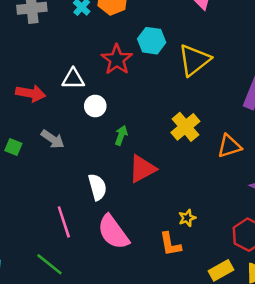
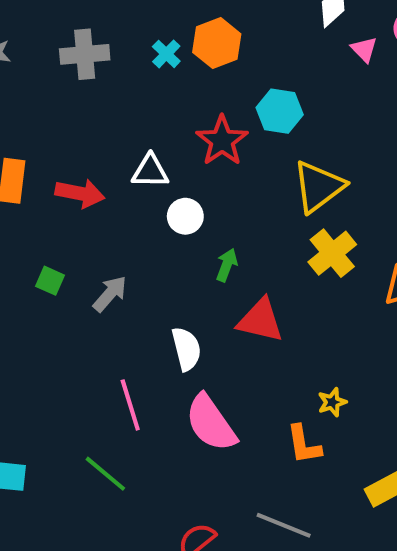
yellow triangle: (194, 60) -> (318, 187), moved
gray arrow: (53, 139) -> (110, 294), moved, turned -85
red triangle: (142, 169) -> (260, 320), turned 40

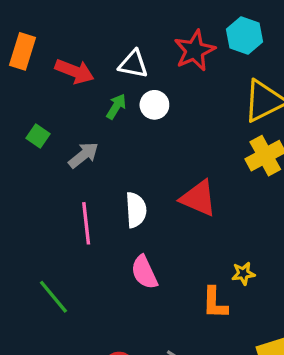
green arrow: (227, 265) -> (116, 107), moved
pink line: (130, 405) -> (86, 223), moved
pink semicircle: (211, 423) -> (144, 272), size x0.7

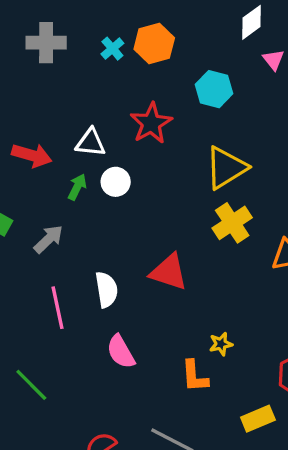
cyan hexagon: (244, 36) -> (214, 89), moved

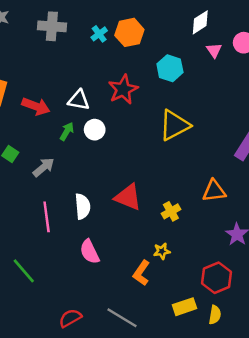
yellow cross: (232, 223) -> (171, 211), moved, size x0.7
orange L-shape: (195, 376) -> (141, 273), turned 35

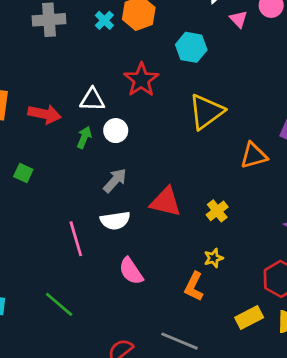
gray arrow: (44, 167) -> (115, 180), moved
orange triangle: (214, 191) -> (254, 155), moved
white semicircle: (83, 206) -> (115, 221), turned 95

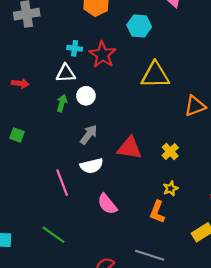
cyan cross: (104, 20) -> (75, 48), moved, turned -32
yellow triangle: (206, 112) -> (155, 75), turned 40
red arrow: (44, 114) -> (20, 83), moved, size x0.7

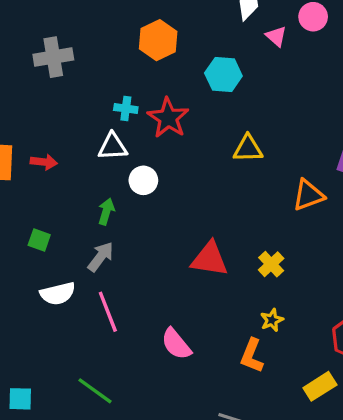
yellow triangle: (155, 75) -> (248, 149), size x0.7
green arrow: (62, 103) -> (106, 212), moved
gray arrow: (89, 135) -> (101, 257), moved
white semicircle: (92, 166) -> (58, 294), moved

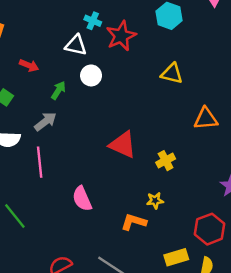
red arrow: (44, 162) -> (29, 65), moved
orange L-shape: (252, 356) -> (134, 222), turned 70

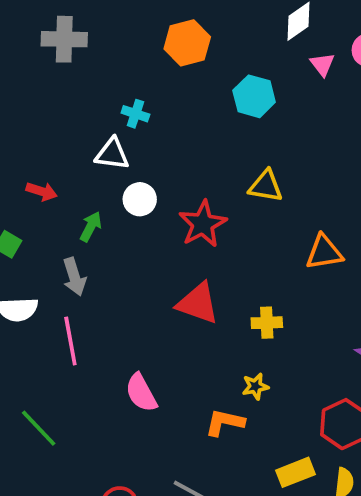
red star: (121, 36) -> (203, 224), moved
gray arrow: (45, 121) -> (74, 277), turned 115
yellow cross: (166, 161) -> (267, 323), turned 30

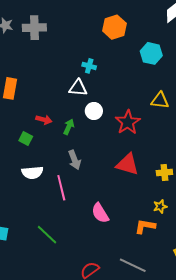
gray cross: (64, 39) -> (34, 28), moved
red arrow: (42, 191) -> (44, 120), moved
gray arrow: (74, 277) -> (75, 160), moved

